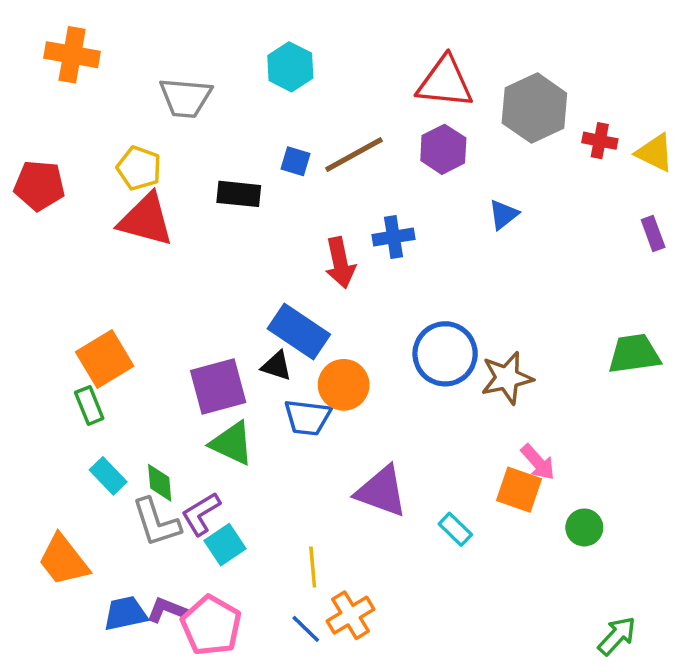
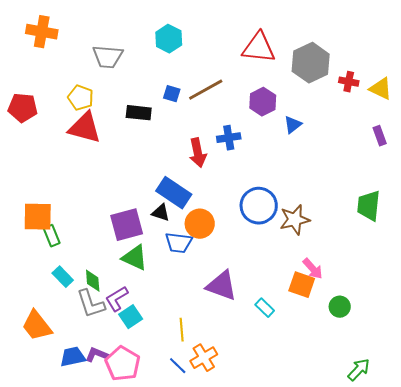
purple hexagon: (443, 149) -> (263, 102), moved
green trapezoid: (634, 354) -> (369, 206), turned -76
orange square: (105, 359) -> (38, 217), moved, turned 32

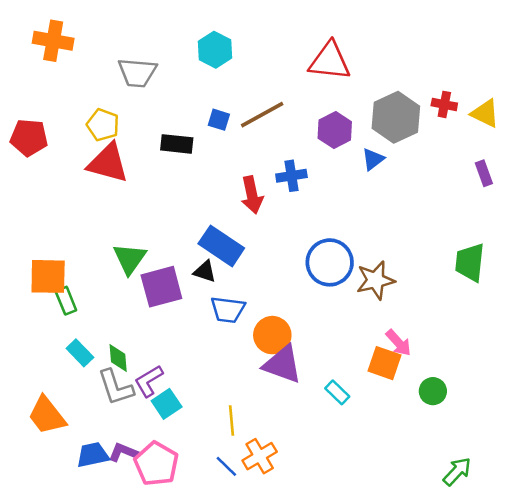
gray hexagon: (311, 63) -> (396, 117), moved
orange circle: (200, 224) -> (272, 335), moved
green triangle: (135, 258) -> (130, 259), moved, turned 40

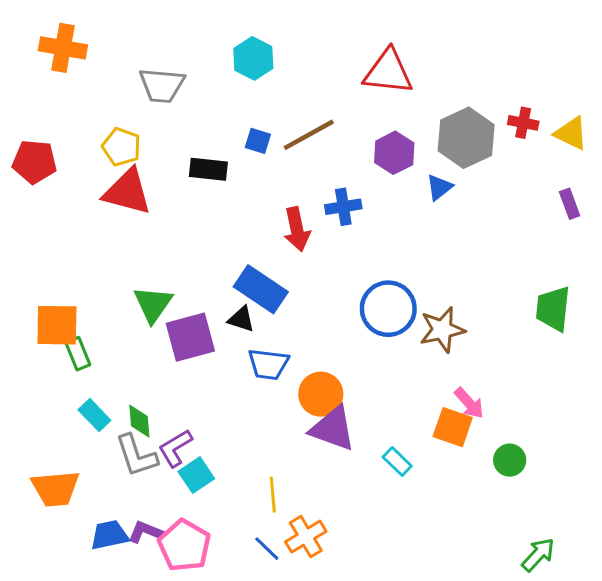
orange trapezoid: (47, 415) -> (55, 489), turned -57

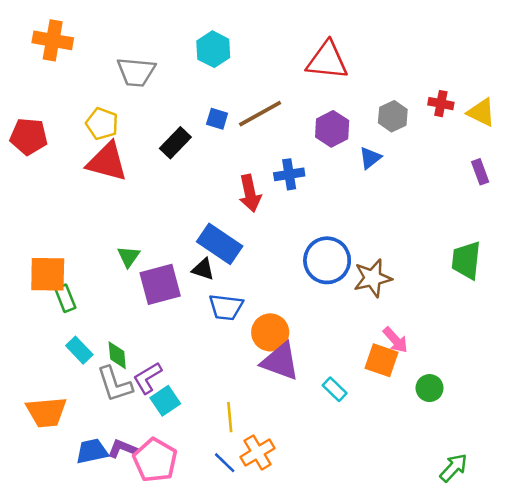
gray hexagon: (466, 138) -> (393, 116), size x0.6
black rectangle: (208, 169) -> (175, 143), turned -52
green triangle: (153, 304) -> (129, 257), size x0.7

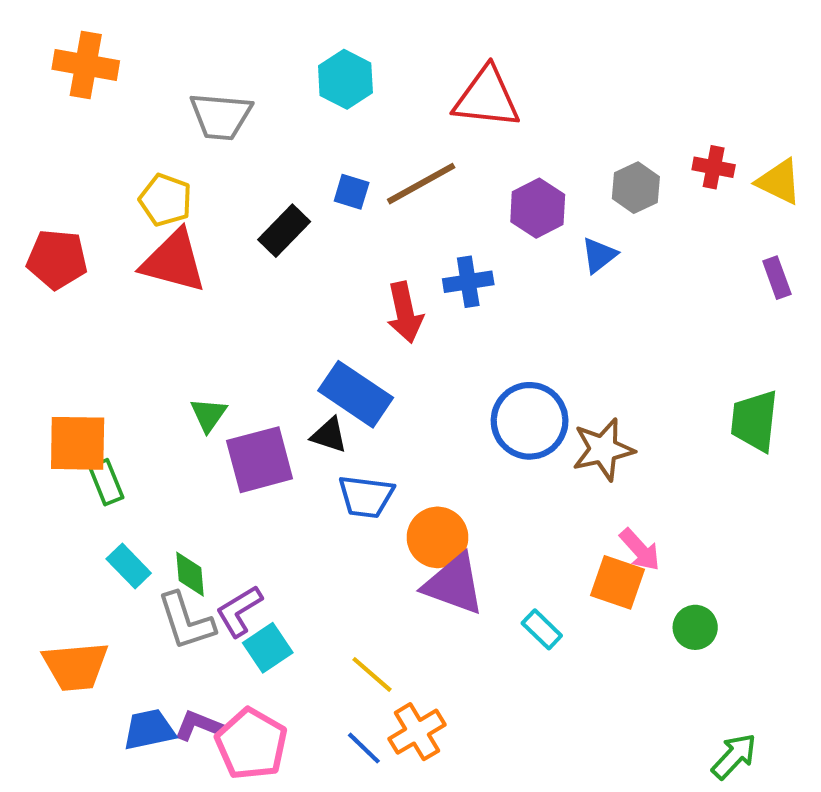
red triangle: (327, 61) -> (487, 98), moved
red pentagon: (29, 136) -> (57, 259), moved
yellow line: (230, 417) -> (372, 674), turned -44

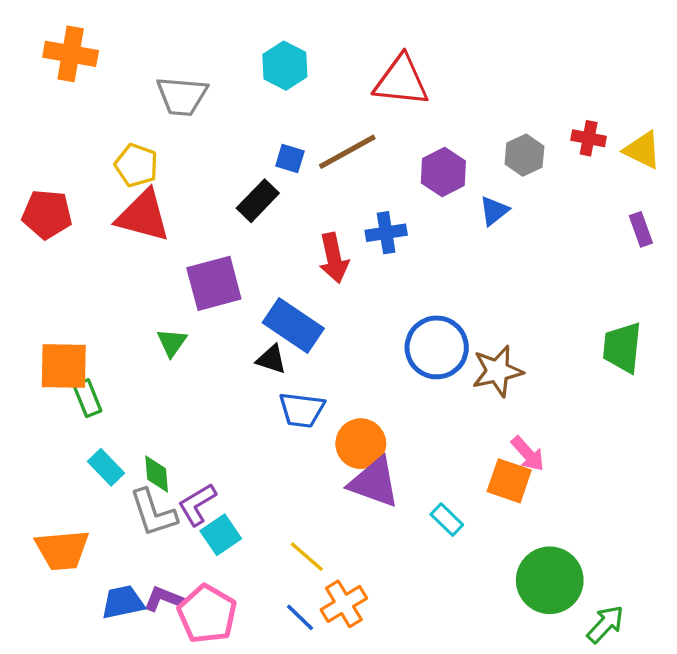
black rectangle: (284, 231) -> (258, 201), moved
purple square: (260, 460) -> (214, 283), moved
green circle: (695, 627) -> (550, 580), moved, size x1.8

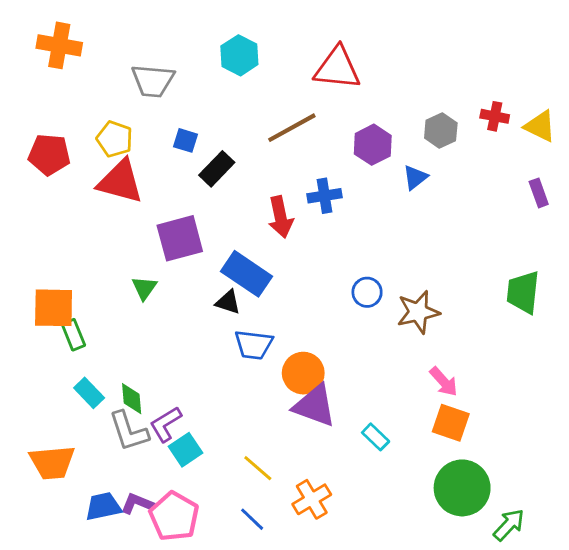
blue square: (290, 158) -> (185, 140), moved
red pentagon: (47, 214) -> (49, 155), moved
blue circle: (437, 347) -> (367, 292), size x0.6
orange square: (509, 481) -> (451, 423), moved
orange cross: (344, 604) -> (312, 499), moved

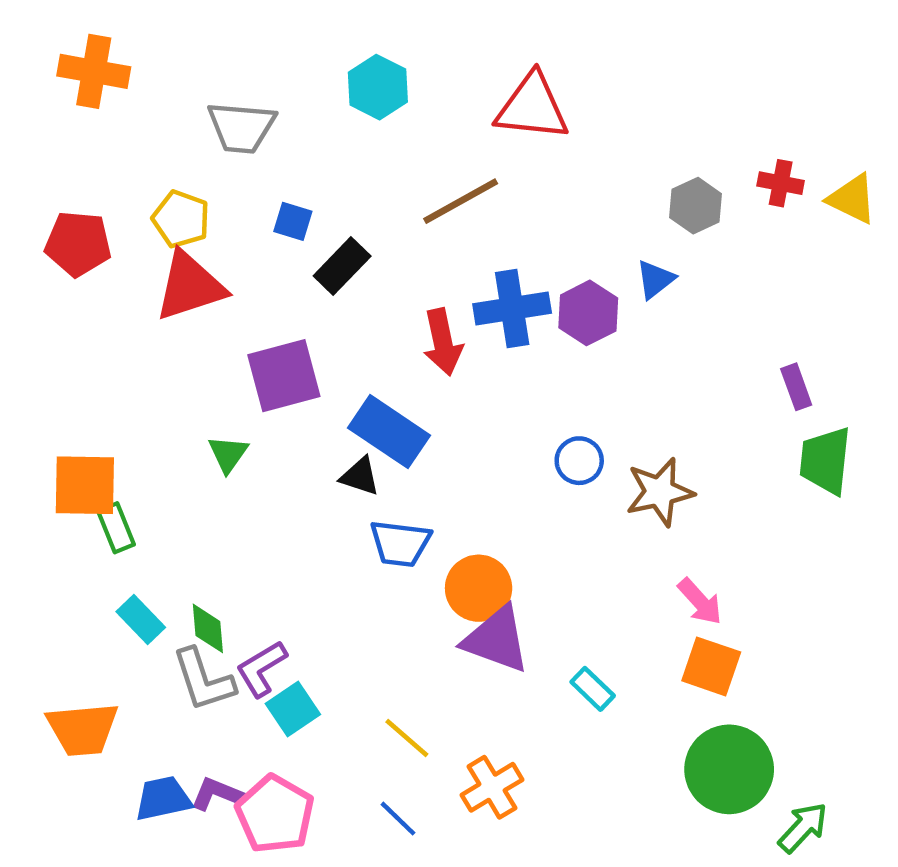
purple hexagon: (373, 145) -> (588, 313), moved
red triangle: (120, 182) -> (190, 286), turned -33
purple rectangle: (539, 193) -> (796, 387), moved
blue cross: (325, 196) -> (512, 309), size x1.4

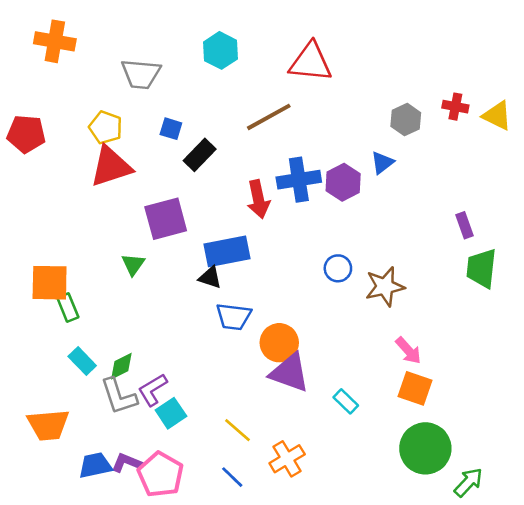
red pentagon: (78, 244) -> (26, 134), moved
blue rectangle: (389, 432) -> (227, 251), turned -45
green diamond: (208, 628) -> (121, 366), turned 68

